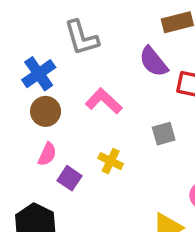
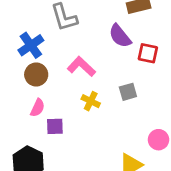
yellow cross: (111, 161) -> (91, 101), moved
purple square: (70, 178) -> (55, 126), turned -36

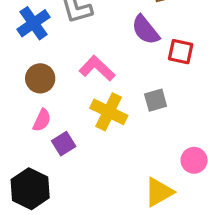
blue cross: (31, 45) -> (34, 23), moved
yellow cross: (91, 101) -> (109, 112), size x1.5
purple square: (55, 126) -> (64, 144), turned -30

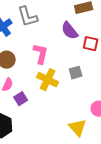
pink L-shape: (97, 68) -> (41, 54), turned 60
yellow triangle: (159, 192) -> (78, 128), turned -42

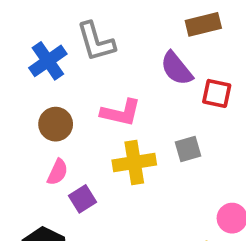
pink L-shape: (41, 54) -> (121, 113), turned 90
yellow cross: (48, 80) -> (134, 162), turned -35

